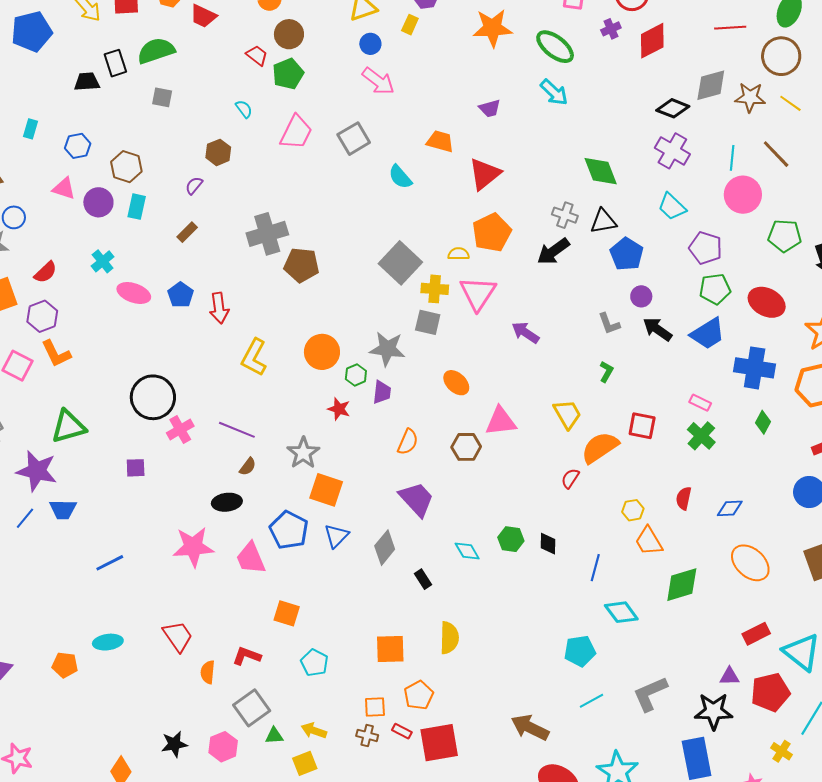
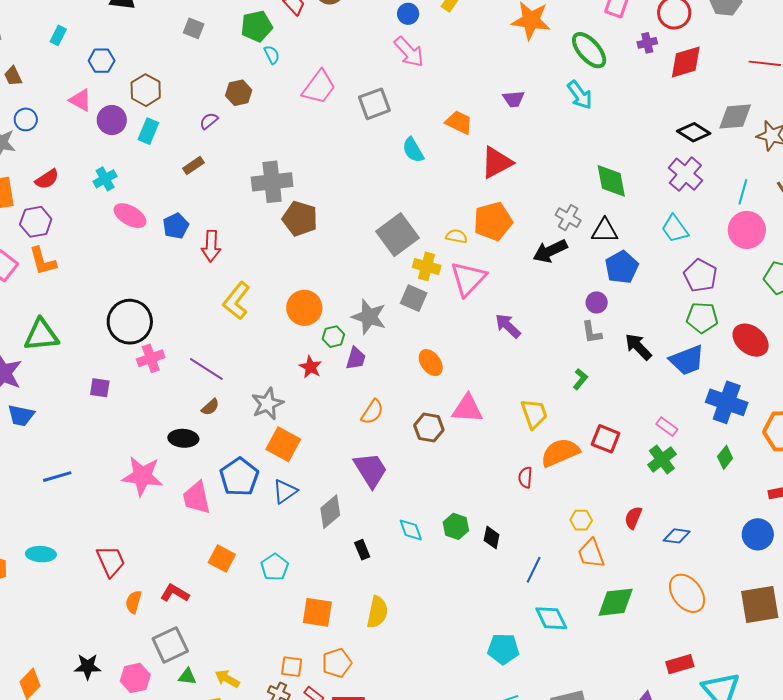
green pentagon: (288, 74) -> (257, 26), moved
purple circle: (641, 296) -> (597, 302), moved
red semicircle: (570, 478) -> (525, 477), turned -40
cyan pentagon: (314, 663) -> (275, 567), moved

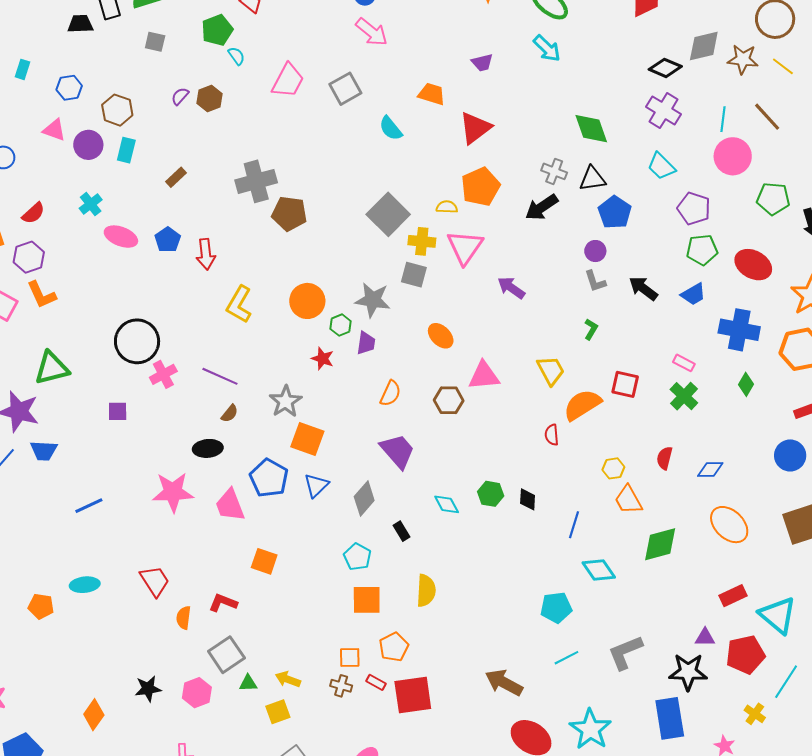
purple semicircle: (209, 121) -> (180, 96), moved
blue trapezoid: (687, 360) -> (693, 294), size x0.7
cyan pentagon: (275, 567) -> (357, 557), moved

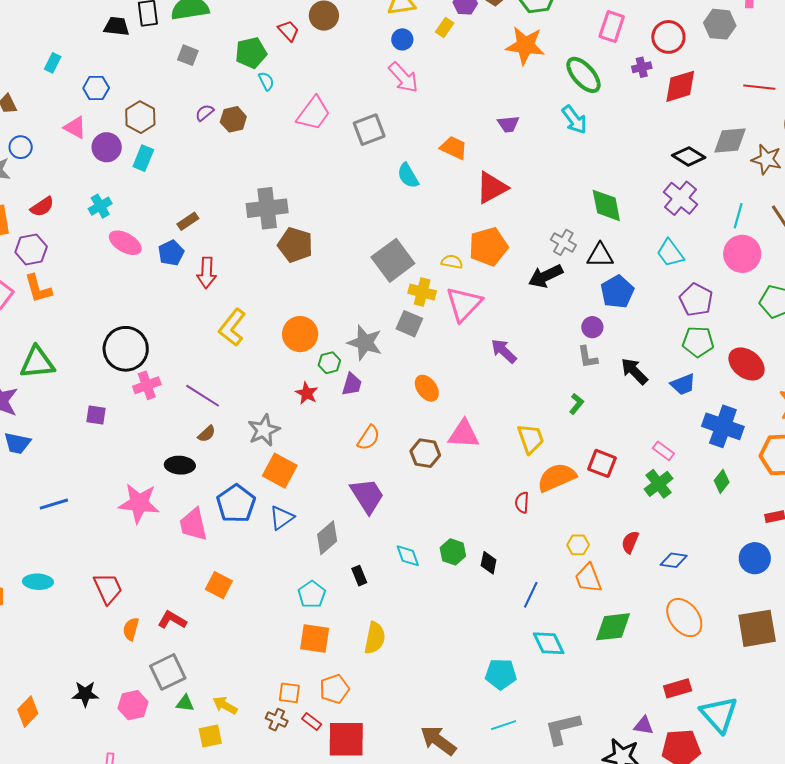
brown rectangle: (176, 177) -> (188, 221), moved

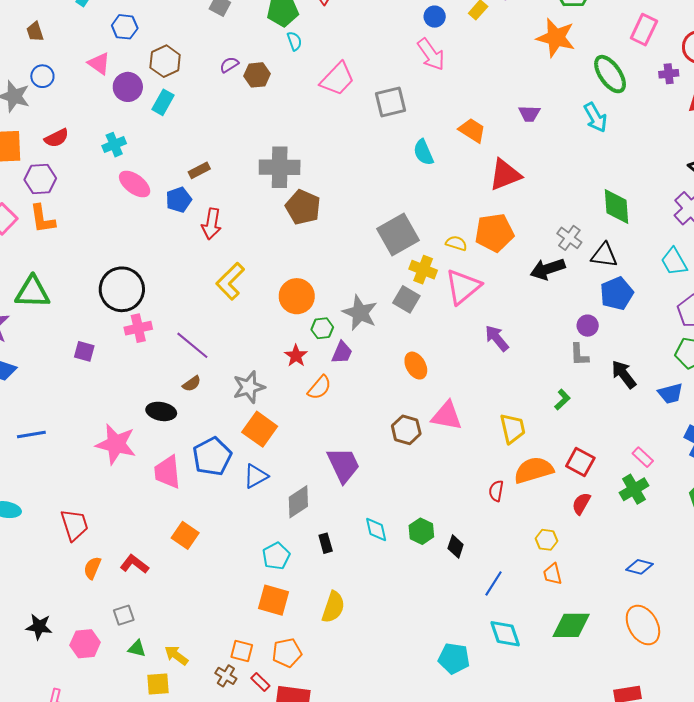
orange semicircle: (369, 438) -> (319, 388), moved
red semicircle: (630, 542) -> (581, 504), moved
orange trapezoid: (588, 578) -> (552, 574), size x0.7
gray square: (168, 672) -> (124, 615), size x0.6

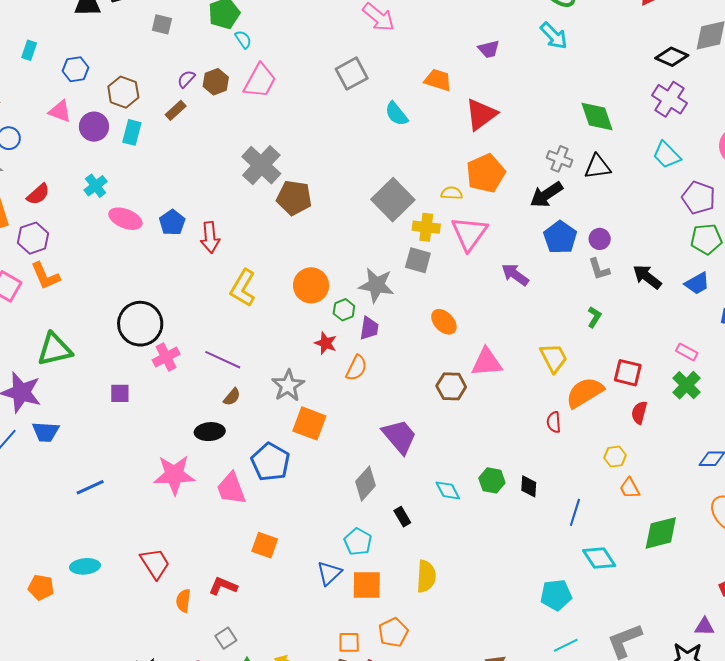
pink trapezoid: (337, 79) -> (260, 81), moved
gray cross: (280, 167) -> (261, 165), turned -33
brown rectangle: (199, 170) -> (176, 110), moved
blue pentagon: (617, 293) -> (560, 237), moved
blue triangle: (256, 476) -> (329, 573), moved

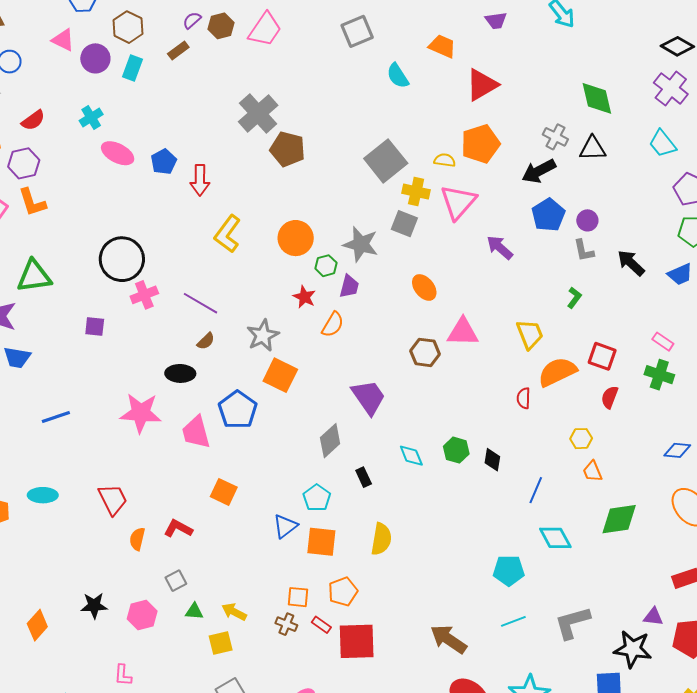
green cross: (686, 385) -> (659, 375), turned -32

